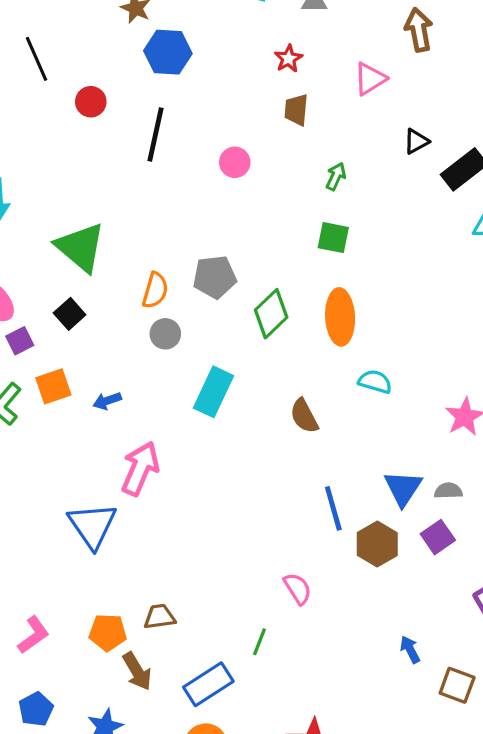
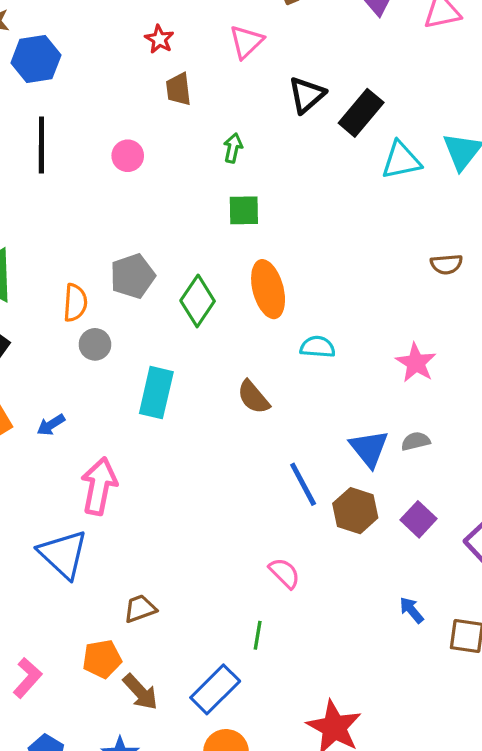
black triangle: (416, 141) -> (307, 95), size x1.4
purple square: (438, 537) -> (418, 519), moved
brown trapezoid: (160, 617) -> (140, 609), moved

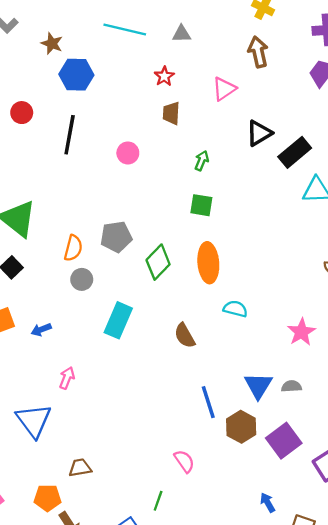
pink arrow: (99, 486) -> (67, 378), size x0.6
purple square: (418, 519) -> (284, 441), size x1.4

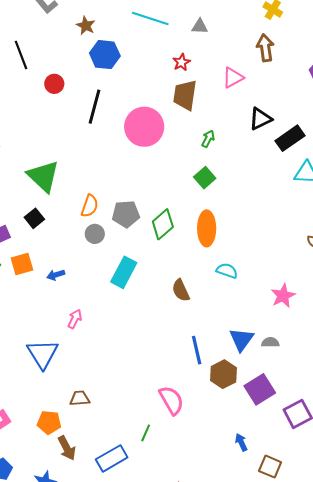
brown trapezoid: (171, 113) -> (185, 95), size x1.5
pink circle: (128, 153) -> (144, 127), size x2.0
green square: (201, 205) -> (205, 178), turned 35
gray pentagon: (116, 237) -> (126, 214), moved
pink semicircle: (184, 461) -> (171, 400), size x1.4

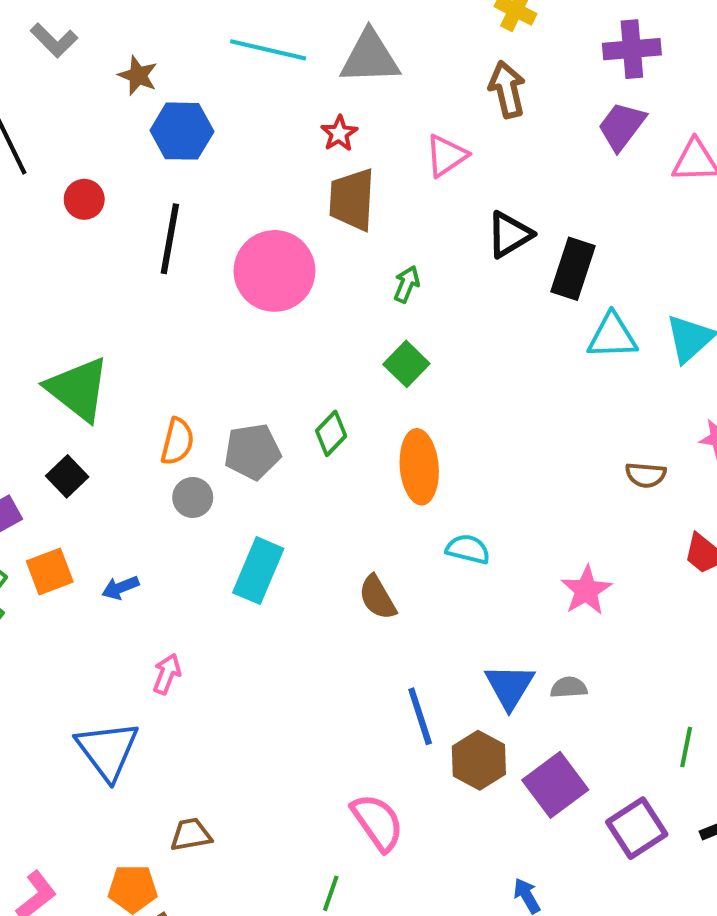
gray triangle: (200, 26) -> (370, 57), size x1.8
black rectangle: (290, 138) -> (573, 269), turned -32
green diamond: (163, 224) -> (331, 433), moved, size x0.7

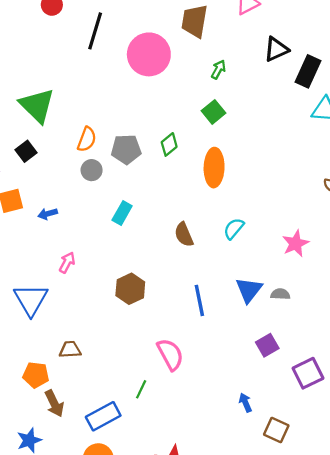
cyan semicircle: (468, 549) -> (234, 229), moved, turned -70
cyan rectangle: (258, 571) -> (122, 213), size x0.7
brown hexagon: (479, 760) -> (130, 289), moved
purple square: (555, 785) -> (267, 345), size x0.7

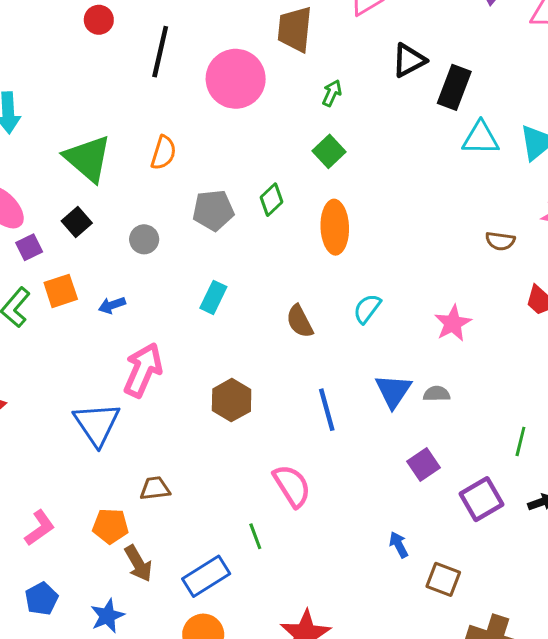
orange semicircle: (87, 139) -> (163, 153), moved
gray circle: (92, 170) -> (144, 239), moved
pink arrow: (67, 263) -> (143, 370), size x1.8
green line: (141, 389) -> (255, 536), turned -42

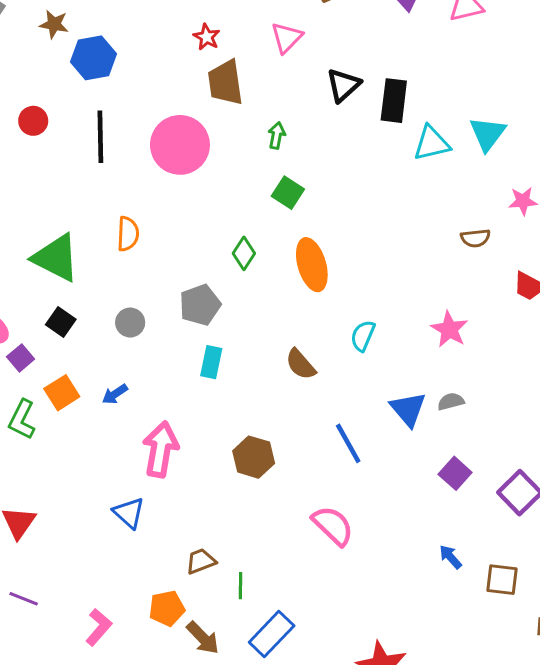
gray pentagon: (213, 210) -> (200, 305), moved
blue triangle: (97, 424) -> (129, 513), size x0.7
green line: (255, 536) -> (240, 586), moved, turned 35

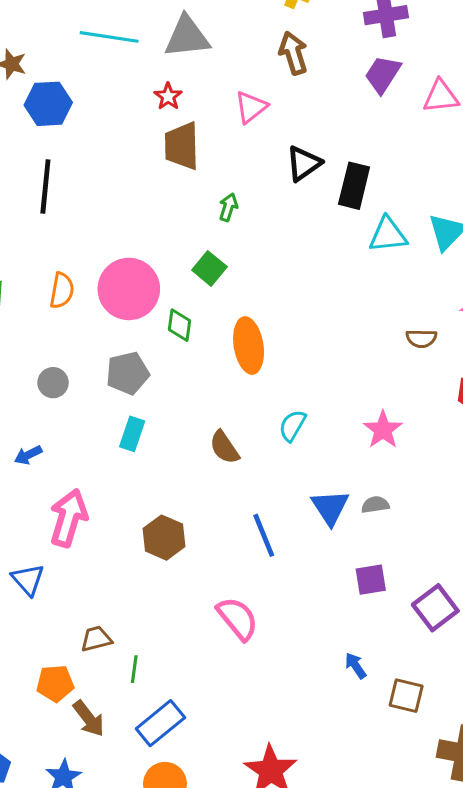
pink circle: (180, 145) -> (129, 289), moved
green square: (288, 193) -> (209, 268), moved
green diamond: (244, 253) -> (180, 325), turned -32
purple square: (455, 473) -> (371, 580), turned 32

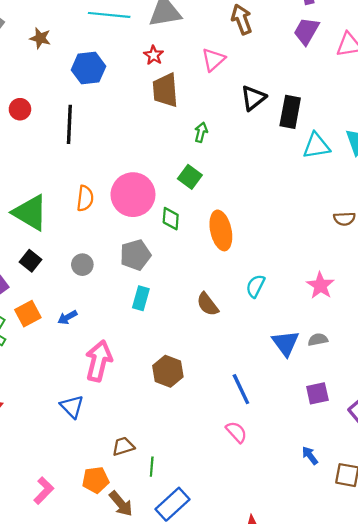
blue hexagon: (48, 104) -> (89, 68), moved
blue line: (264, 535) -> (241, 389), moved
pink semicircle: (238, 618) -> (236, 432), moved, size x0.7

